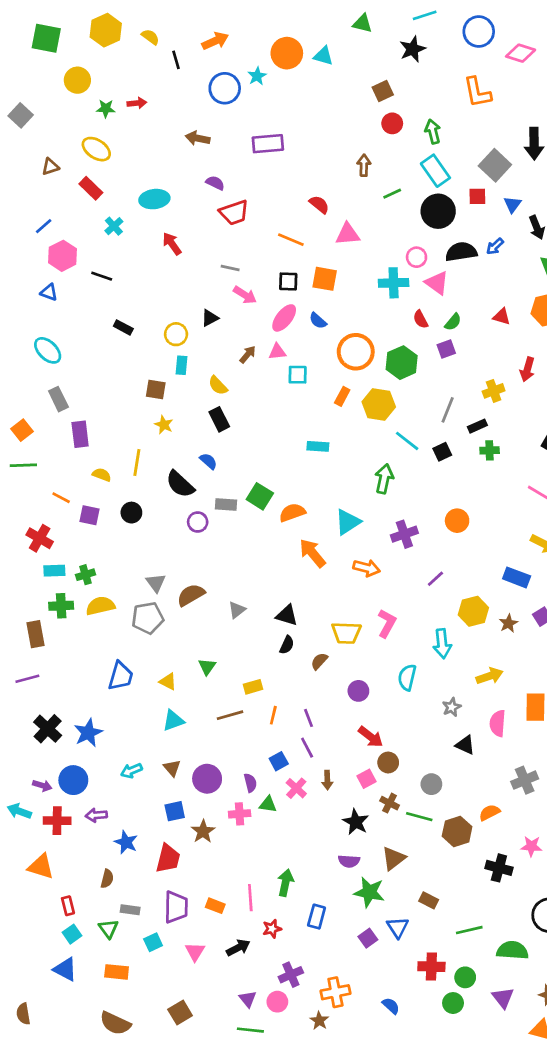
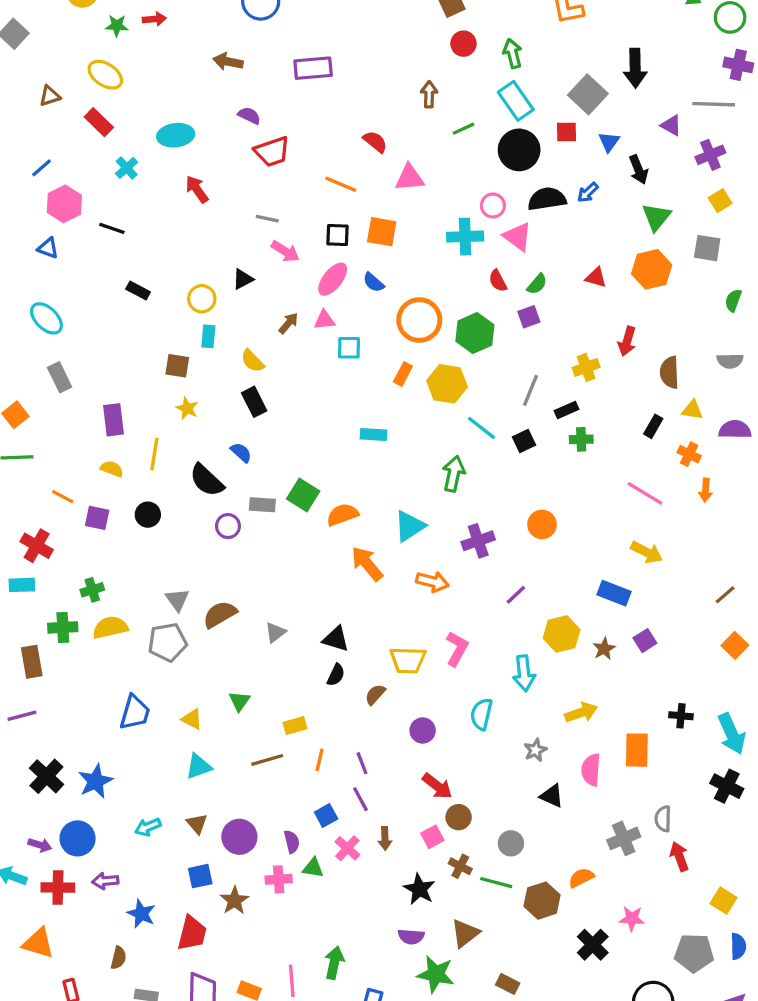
purple rectangle: (80, 434) -> (113, 420), moved
cyan rectangle: (54, 571) -> (22, 585), moved
black cross: (499, 868) -> (593, 945), turned 30

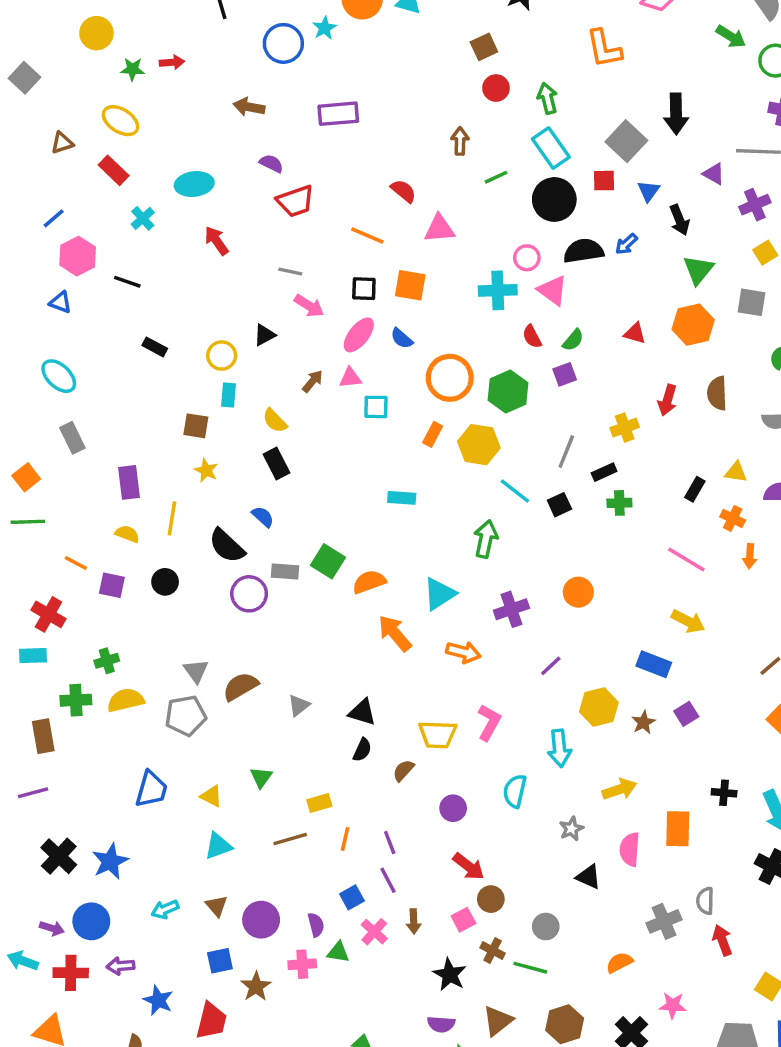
brown semicircle: (670, 372) -> (717, 393), moved
purple circle: (228, 526) -> (249, 594), size x1.4
brown hexagon: (542, 901) -> (565, 1024), moved

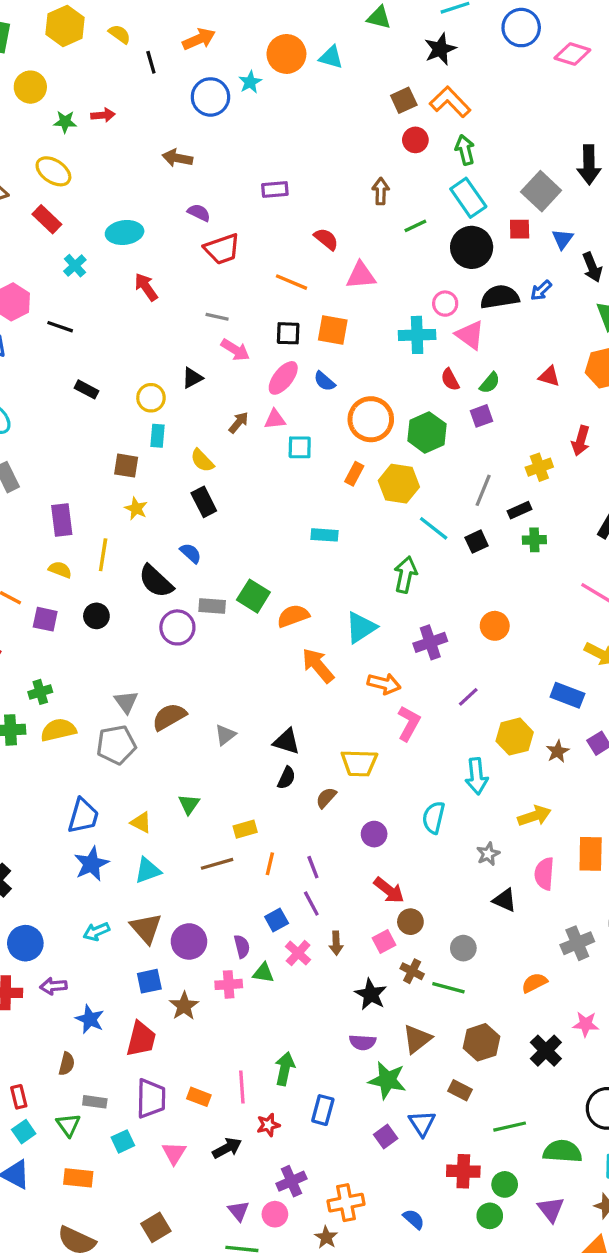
orange L-shape: (604, 49) -> (450, 102), moved, turned 147
purple rectangle: (338, 114) -> (275, 190), moved, size x0.7
pink L-shape: (489, 722) -> (409, 723), moved
blue star: (110, 861) -> (91, 864), moved
brown triangle: (216, 906) -> (146, 928), size x1.5

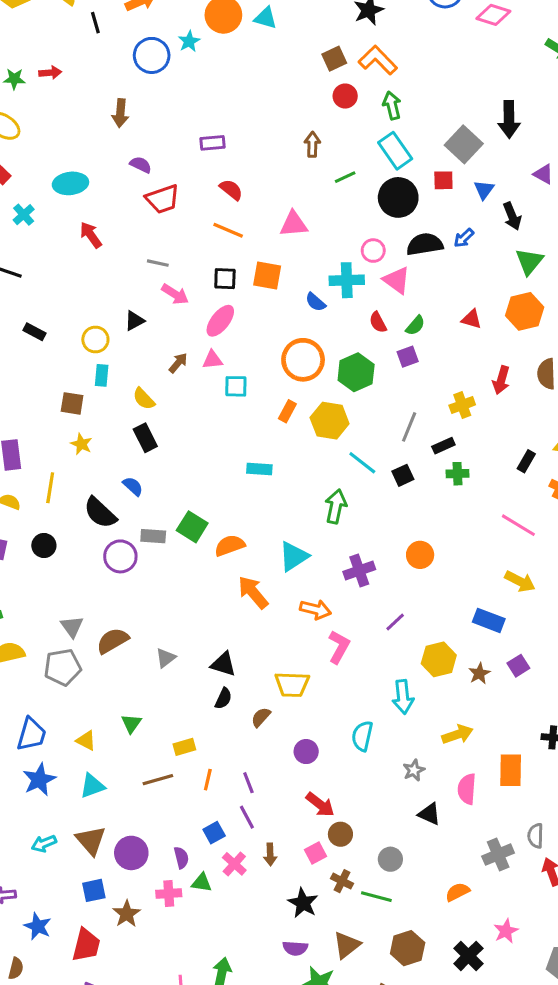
brown arrow: (177, 158) -> (120, 113), turned -96
red semicircle: (326, 239) -> (231, 190), moved
blue semicircle: (324, 381) -> (315, 302), moved
pink star: (586, 1024) -> (506, 931), turned -30

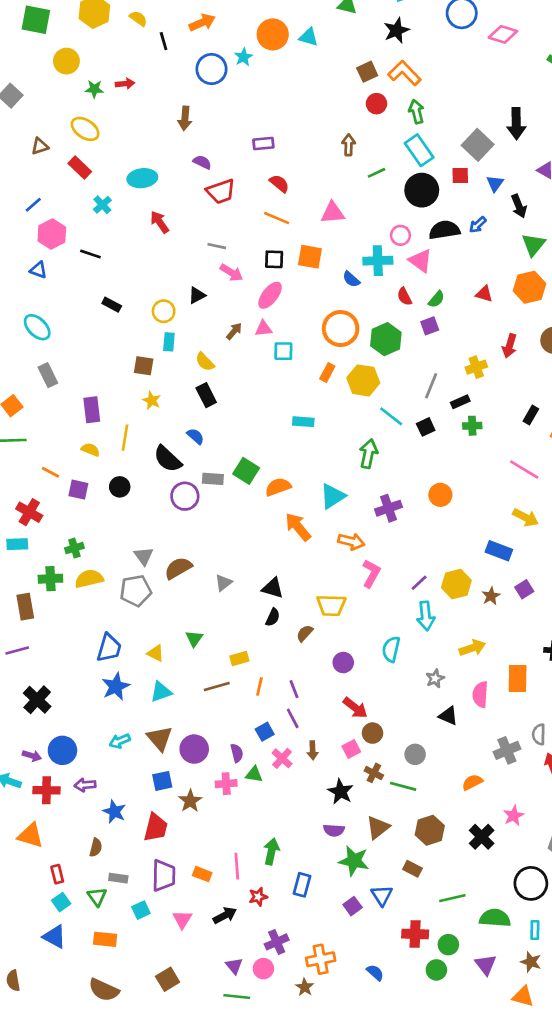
purple line: (395, 622) -> (419, 583), moved

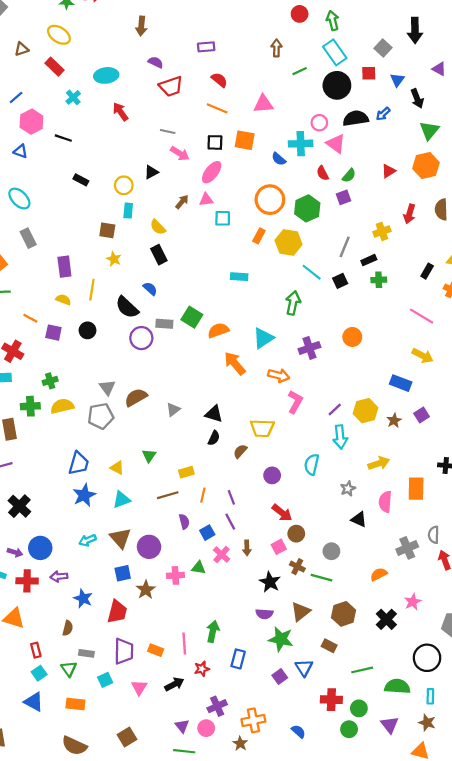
gray square: (478, 145) -> (383, 48), size x0.7
red triangle: (484, 294) -> (389, 171), turned -48
purple semicircle: (237, 753) -> (184, 522), moved

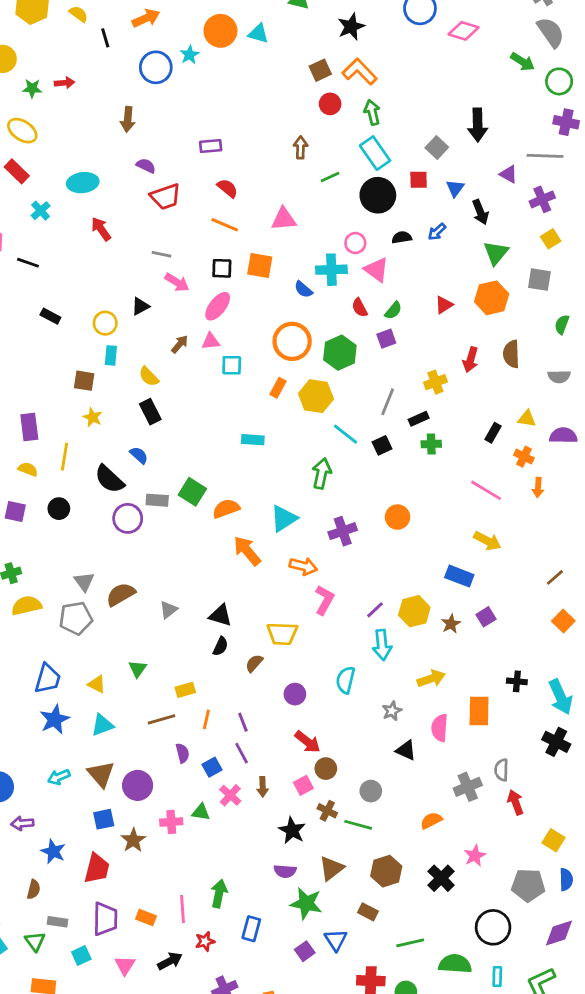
black semicircle: (356, 118) -> (402, 237), size x0.6

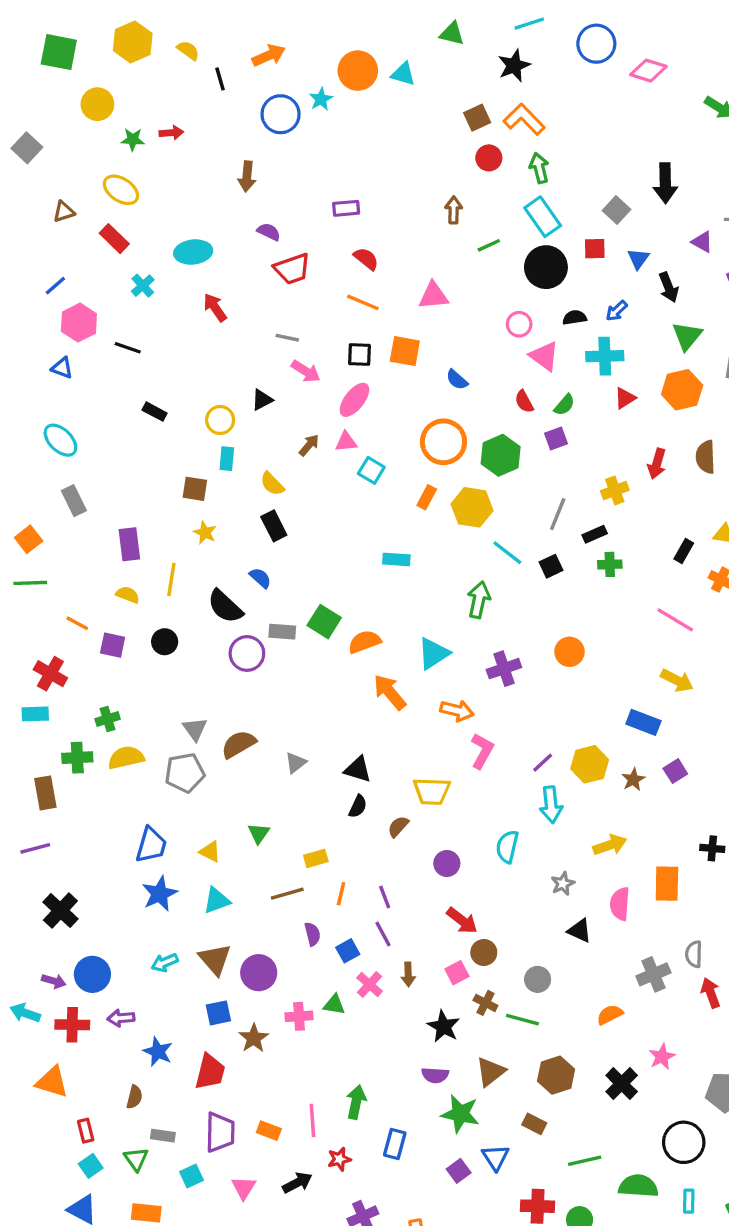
cyan cross: (331, 270) -> (605, 356), moved
cyan square: (232, 365) -> (371, 470), turned 30

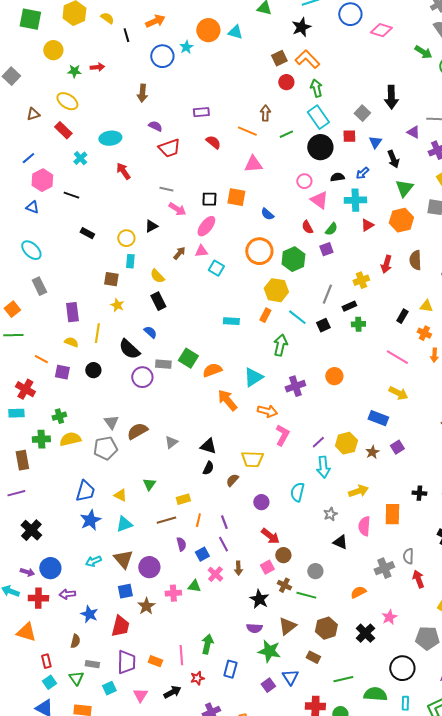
orange line: (363, 302) -> (247, 131), moved
orange rectangle: (427, 497) -> (265, 315), moved

